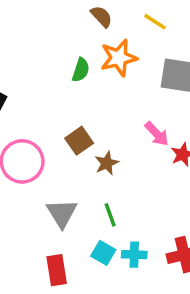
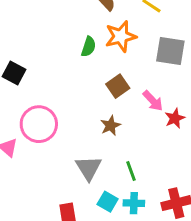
brown square: (79, 141) -> (118, 86), moved
gray triangle: (62, 213) -> (89, 168), moved
green line: (110, 215) -> (131, 171), moved

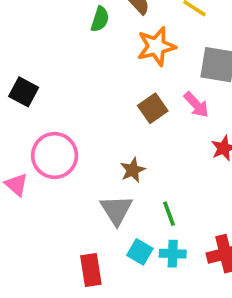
green semicircle: (89, 47) -> (100, 19), moved
pink arrow: (153, 101) -> (196, 105), moved
brown star: (110, 126) -> (133, 170), moved

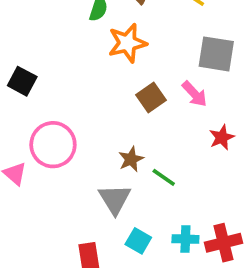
orange star: (156, 46) -> (127, 43), moved
green line: (169, 214) -> (164, 177), moved, turned -35
cyan cross: (173, 254) -> (185, 239), moved

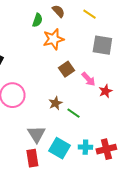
pink arrow: (195, 94) -> (88, 79), moved
gray triangle: (115, 199) -> (36, 134), moved
cyan square: (138, 241) -> (59, 148), size x1.5

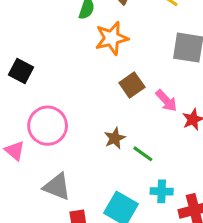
gray triangle: (36, 134) -> (57, 187), moved, turned -36
cyan cross: (85, 147) -> (162, 191), moved

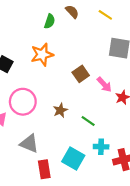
orange star: (112, 38) -> (42, 55), moved
brown star: (115, 138) -> (60, 110), moved

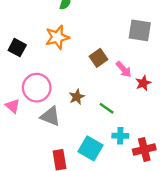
gray triangle: (29, 143) -> (50, 116), moved

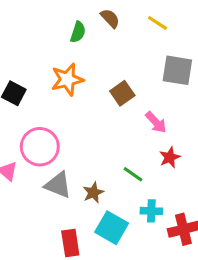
brown square: (99, 58) -> (122, 93), moved
red star: (143, 83) -> (170, 157), moved
brown star: (77, 97) -> (93, 193), moved

